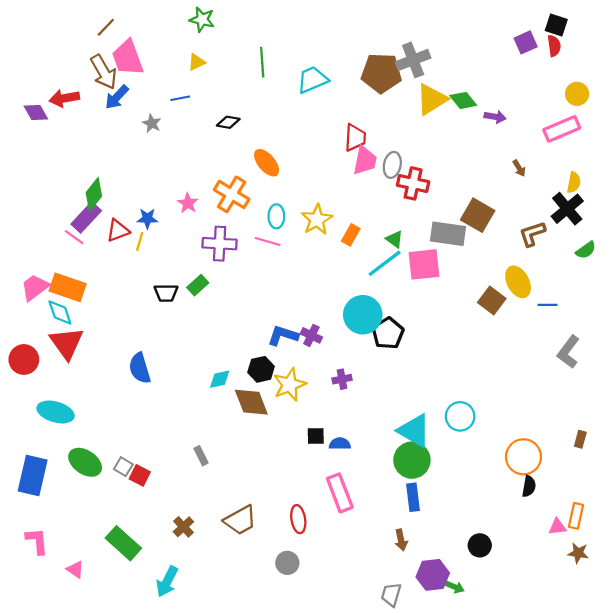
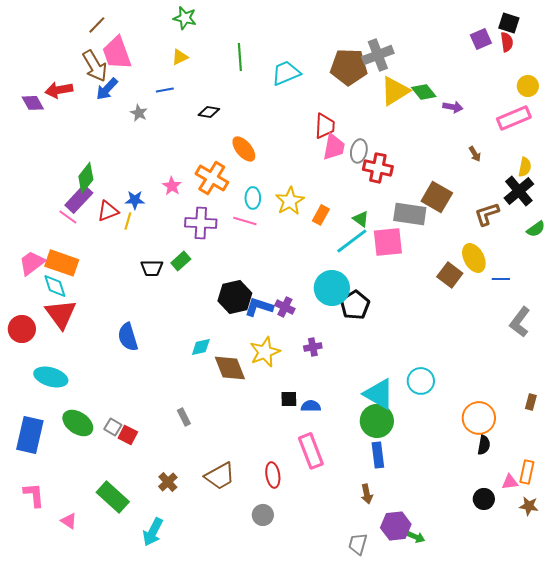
black hexagon: (261, 369) -> (235, 297), moved, size x1.4
black circle: (480, 545) -> (484, 499), moved

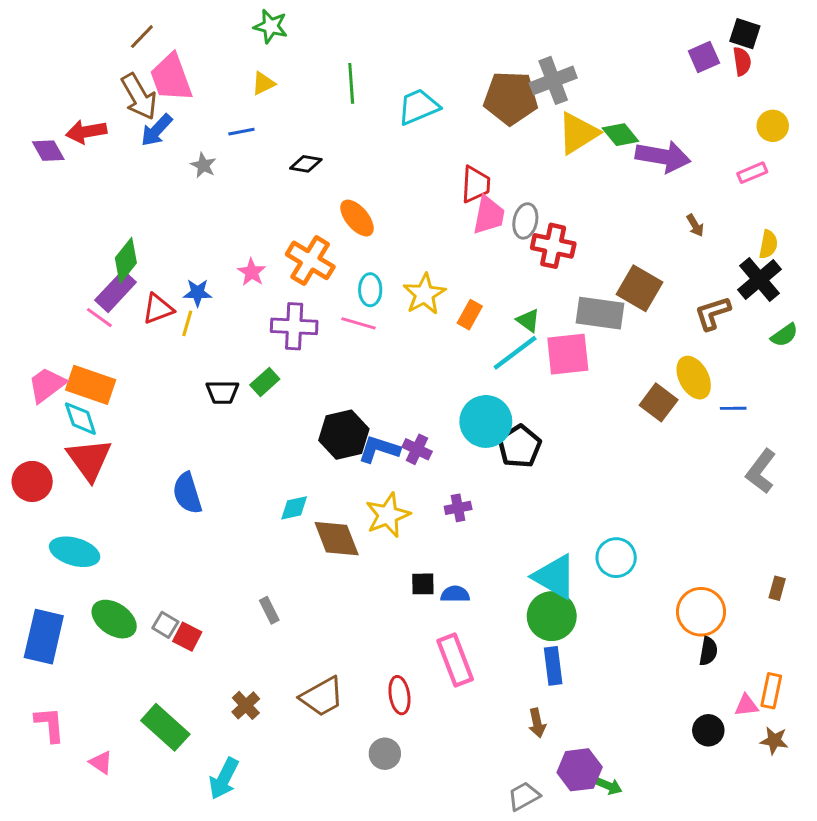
purple arrow: (453, 107) -> (663, 157), size x1.8
pink rectangle: (514, 118) -> (752, 173), size x0.6
gray trapezoid: (358, 544) -> (524, 796), turned 45

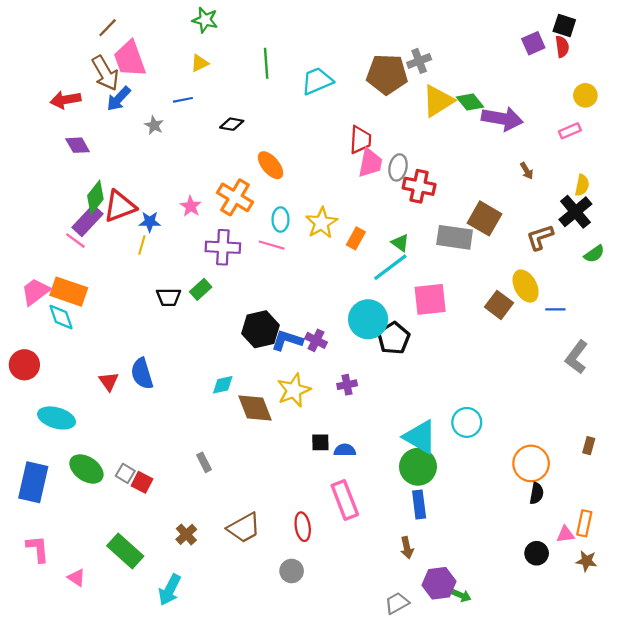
gray cross: (553, 80) -> (419, 61), size x0.7
purple diamond: (48, 151) -> (78, 145), moved
red triangle: (158, 309) -> (120, 206), moved, size x1.4
pink square: (568, 354) -> (430, 299), moved
red triangle: (89, 460) -> (109, 381), moved, size x0.6

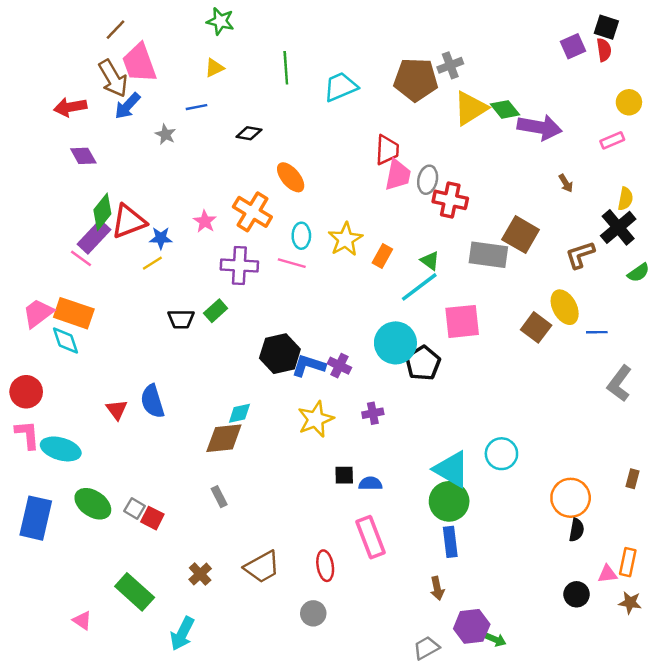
yellow line: (142, 245) -> (152, 263), turned 42
brown diamond: (255, 408) -> (224, 438), moved, turned -75
pink L-shape: (38, 549) -> (27, 435), moved

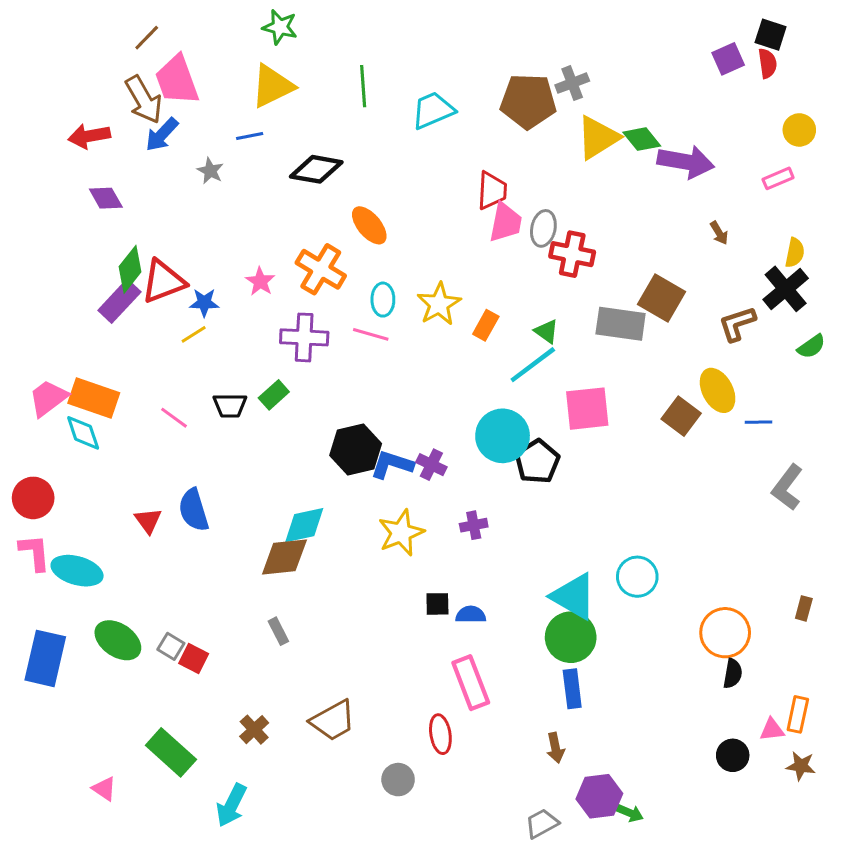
yellow triangle: (214, 68) -> (272, 86), size x1.8
black diamond: (249, 133) -> (316, 169), size x1.6
pink line: (81, 258) -> (174, 418), moved
cyan diamond: (239, 413) -> (304, 525), size x1.4
red ellipse: (325, 566) -> (440, 734), moved

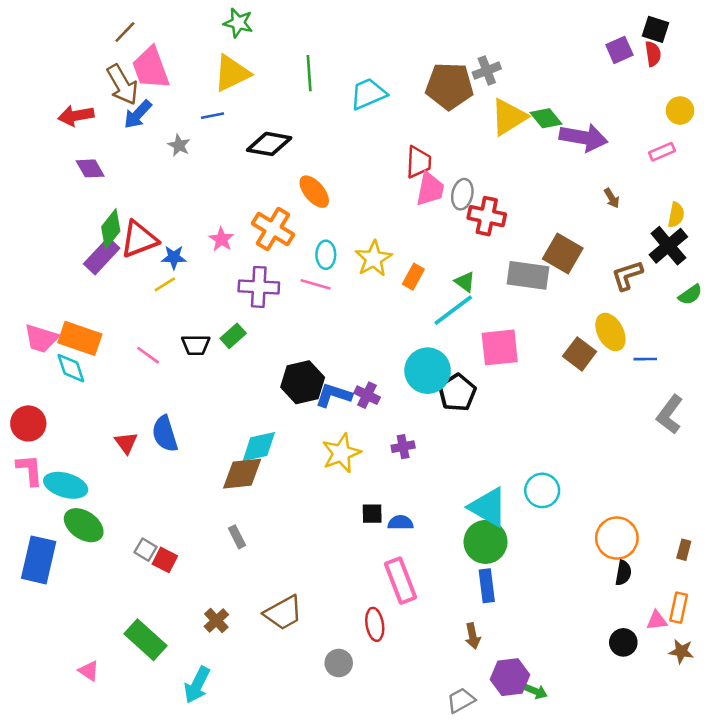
pink trapezoid: (48, 398) -> (41, 338), turned -126
brown rectangle: (804, 608) -> (684, 550), moved
green ellipse: (118, 640) -> (84, 525), moved

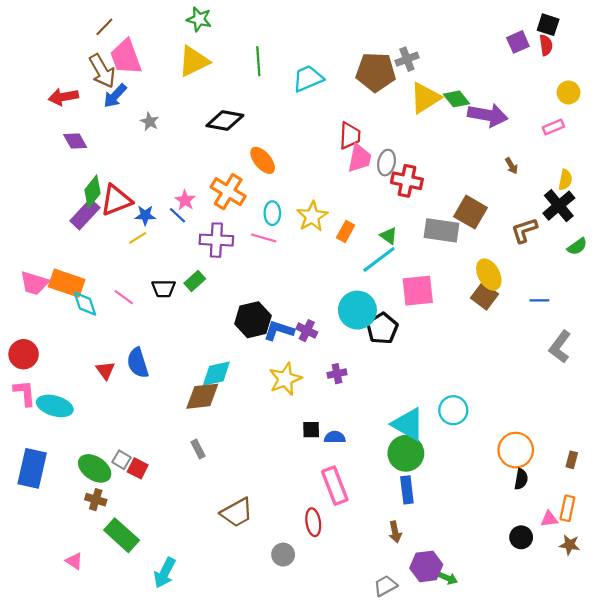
blue line: (212, 116) -> (178, 215), moved, turned 54
yellow ellipse: (610, 332) -> (489, 275), moved
cyan diamond: (71, 368) -> (85, 304), moved
green ellipse: (84, 525) -> (95, 468), moved
brown cross: (216, 620) -> (96, 500), moved, turned -30

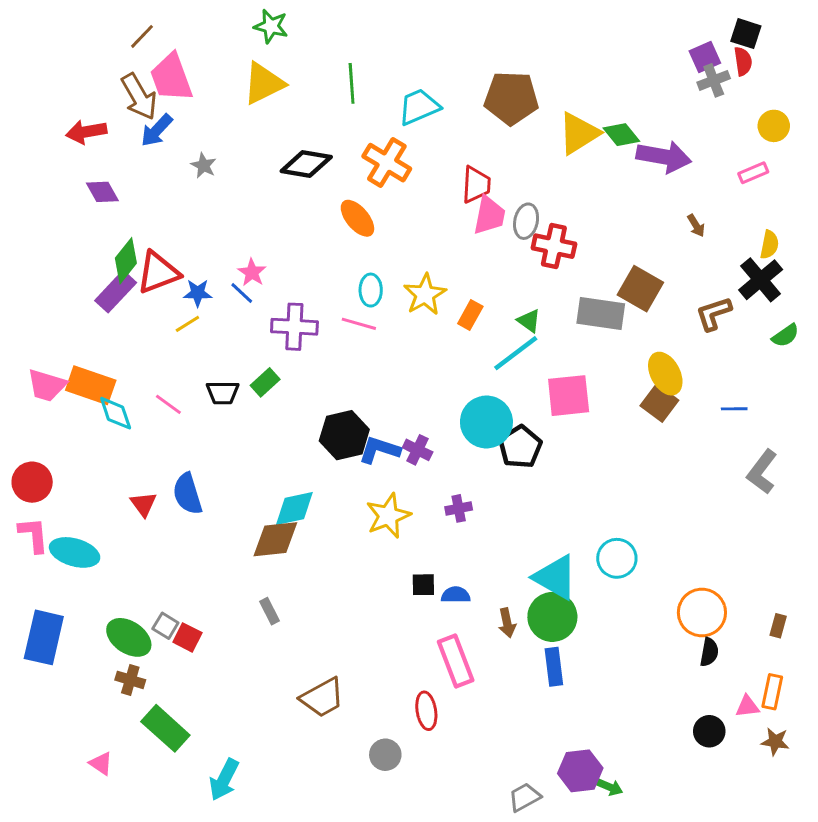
gray cross: (407, 59) -> (714, 80), moved
orange cross: (228, 192) -> (387, 163), moved
brown arrow: (395, 532) -> (507, 623), moved

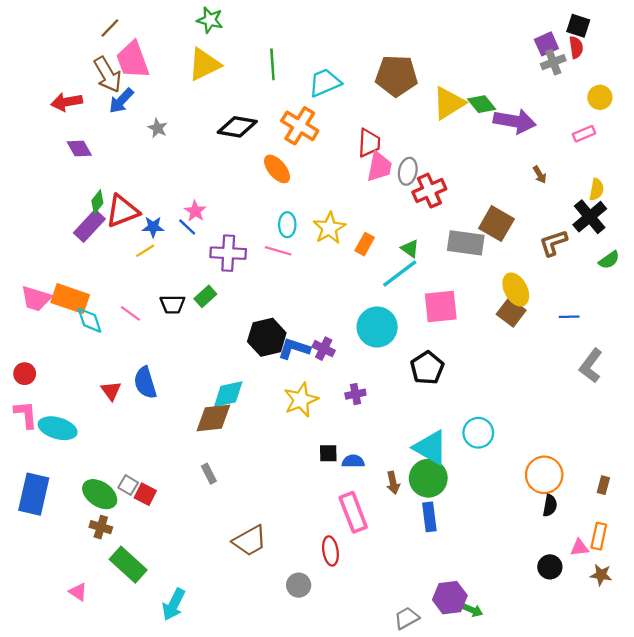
red cross: (554, 246) -> (429, 191), turned -36
green diamond: (126, 261) -> (97, 202), size x0.7
black pentagon: (520, 447) -> (427, 368), moved
red circle: (32, 482) -> (25, 374), size x0.7

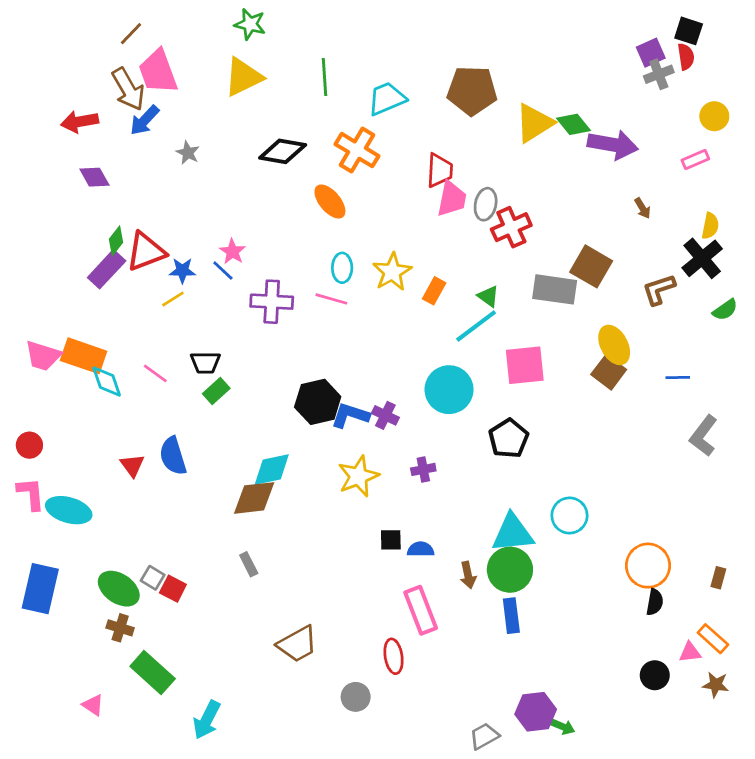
green rectangle: (205, 296) -> (216, 391), moved
cyan triangle: (431, 448) -> (513, 533), turned -36
orange rectangle: (599, 536) -> (713, 639), turned -60

